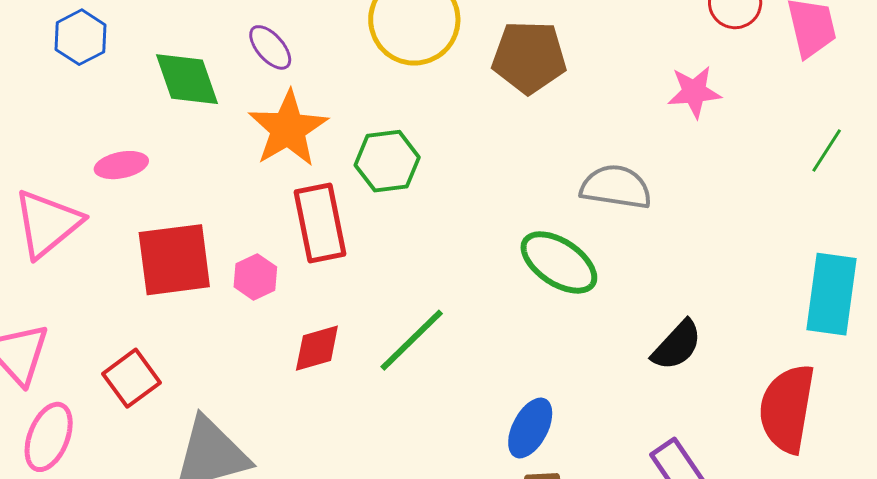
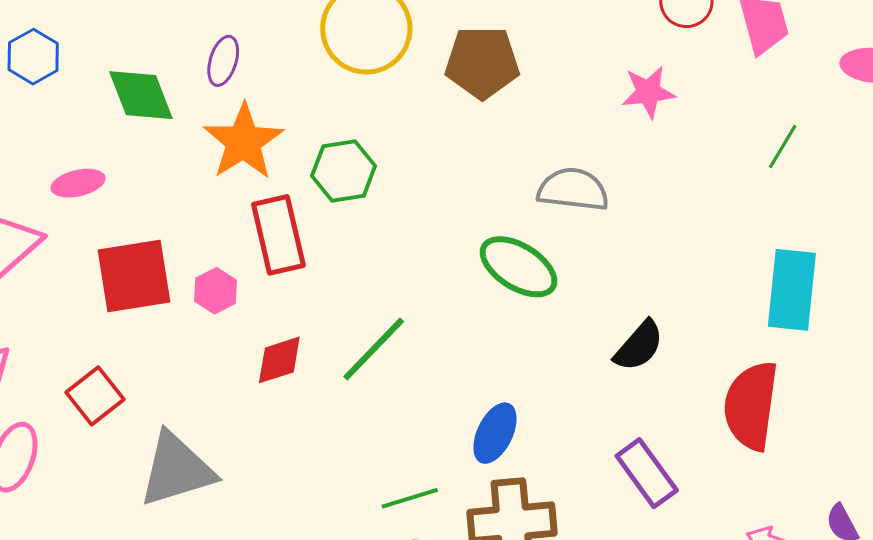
purple ellipse: (270, 47) -> (223, 61), turned 60

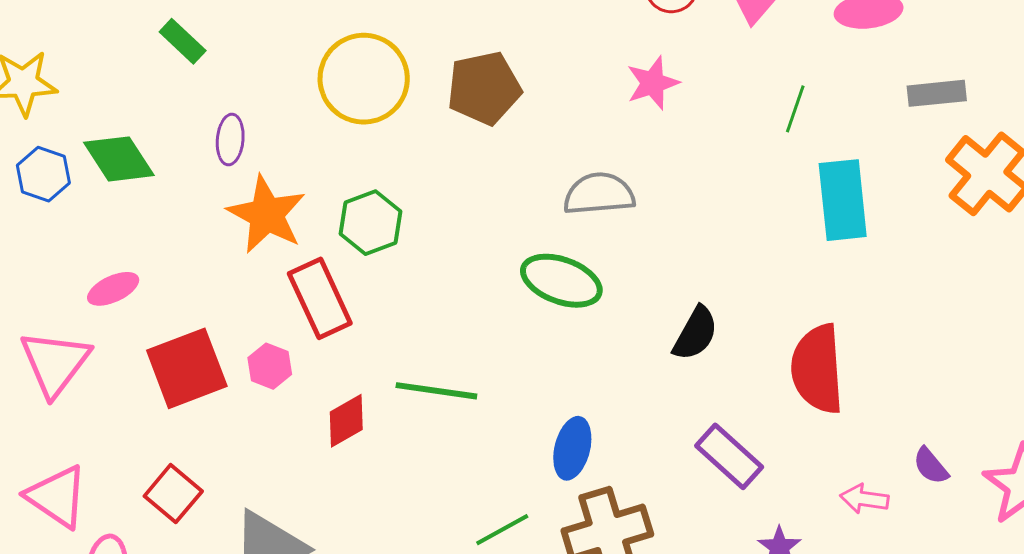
green diamond: (141, 95) -> (119, 159), moved
cyan rectangle: (792, 290) -> (843, 200), moved
green line: (374, 349) -> (436, 391), turned 66

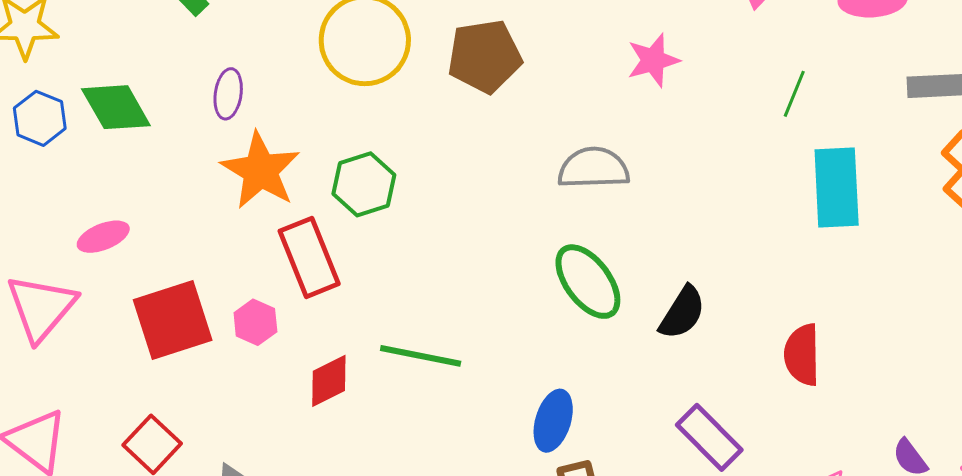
green ellipse: (561, 281) -> (588, 282), moved, turned 30
red semicircle: (817, 369) -> (802, 355), size x0.7

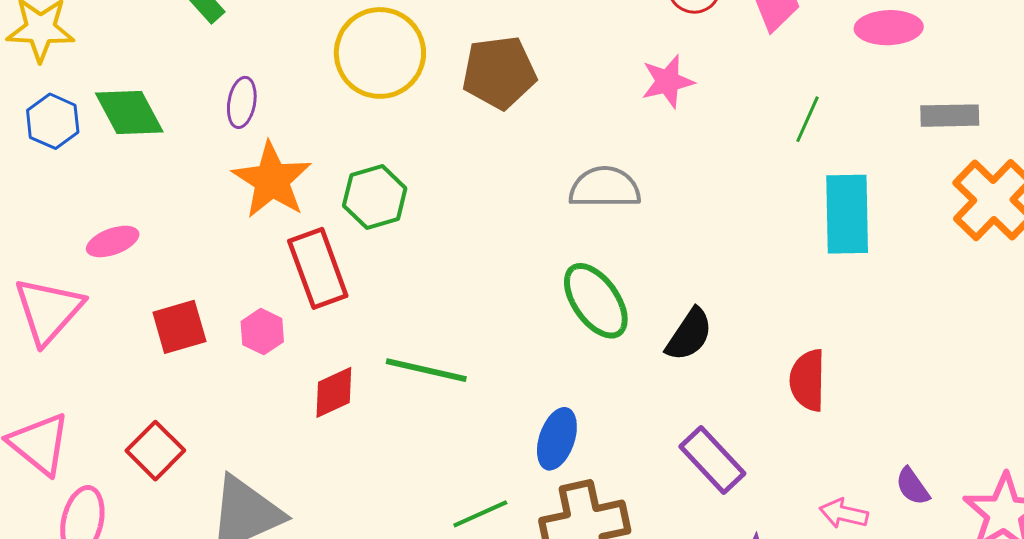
red square: (173, 320) -> (179, 327), size x0.7

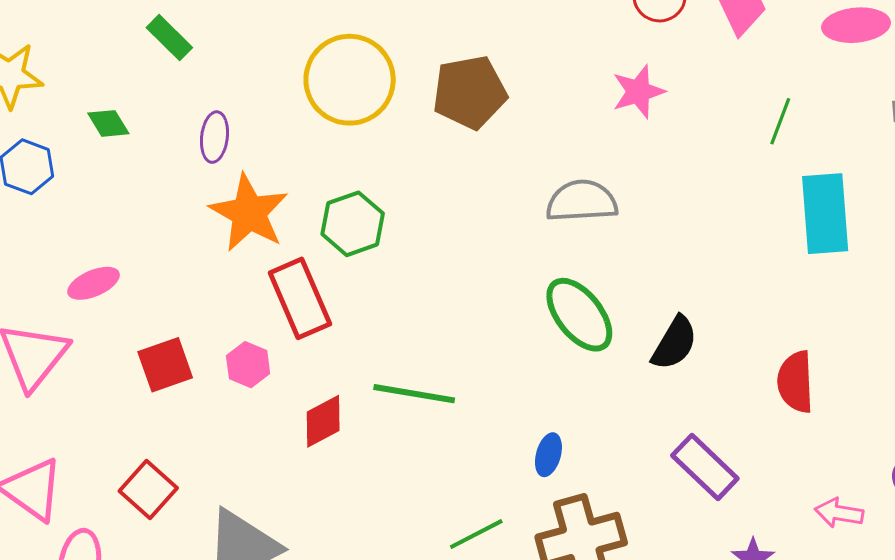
green diamond: (129, 113) -> (108, 123), moved, size x0.6
blue ellipse: (557, 439) -> (548, 455), size x0.7

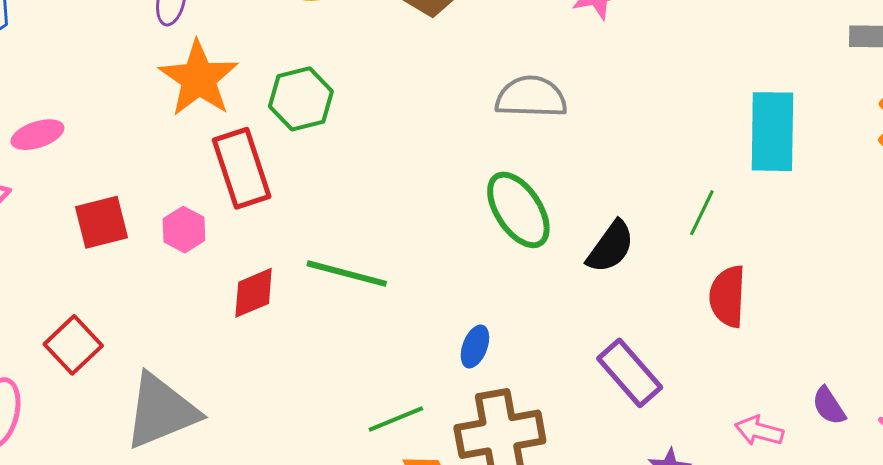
green line: (780, 121) -> (702, 213), moved

